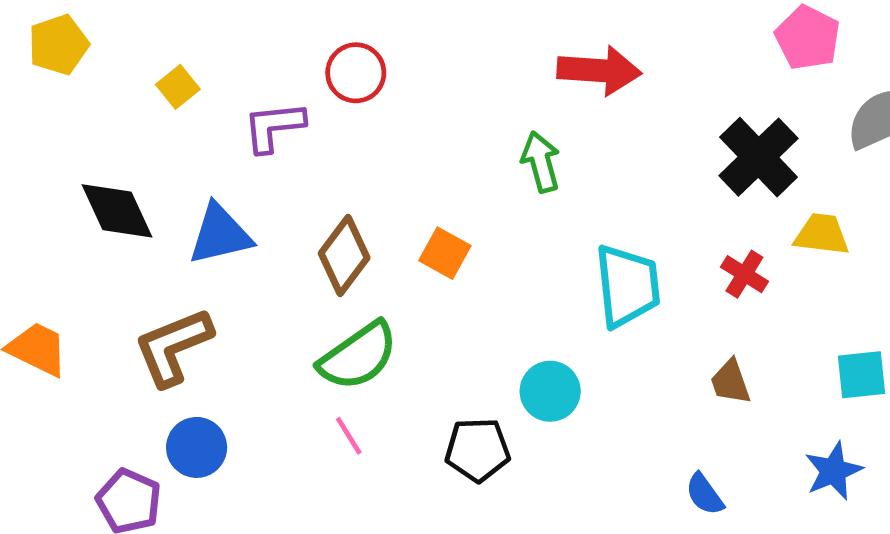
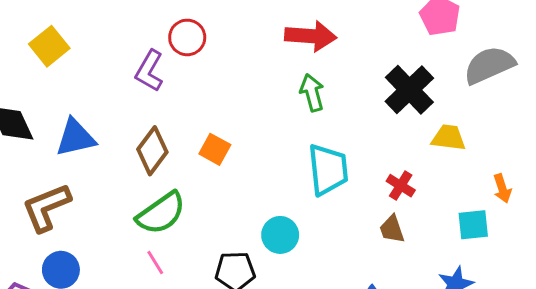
red circle: (356, 73) -> (187, 37), moved
yellow square: (178, 87) -> (49, 46), size x1.5
purple L-shape: (274, 127) -> (149, 71), moved, turned -54
green arrow: (541, 162) -> (312, 93), moved
red cross: (744, 274) -> (401, 186), moved

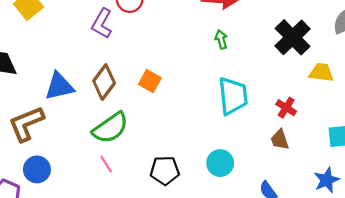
green arrow: (312, 93) -> (221, 39), size x0.7
blue triangle: (75, 138) -> (59, 86), moved
cyan circle: (280, 235) -> (220, 163), moved

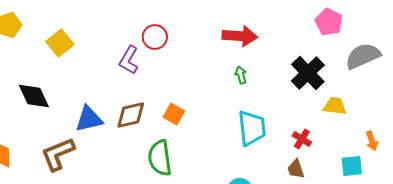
brown diamond: (104, 82) -> (131, 115), turned 40
green semicircle: (110, 128) -> (160, 158), moved, turned 117

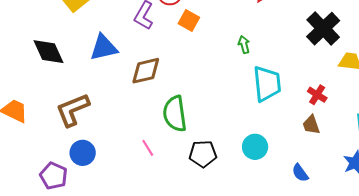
green arrow: (241, 75) -> (244, 45), moved
orange square: (174, 114) -> (189, 21), moved
blue triangle: (89, 119) -> (104, 48), moved

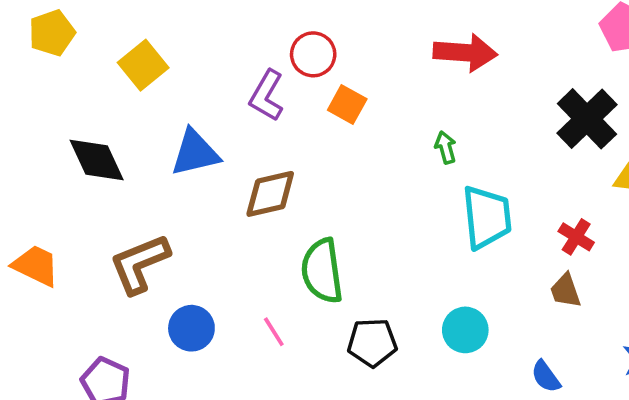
blue circle: (83, 153) -> (191, 328), moved

